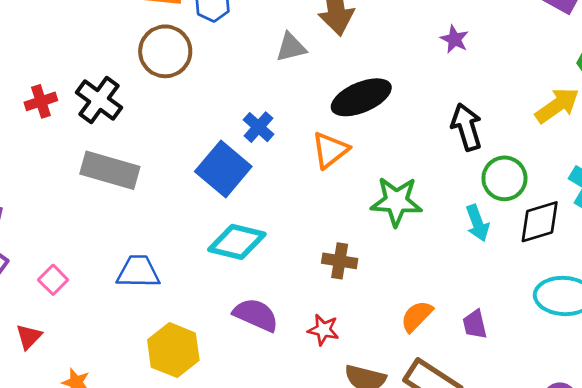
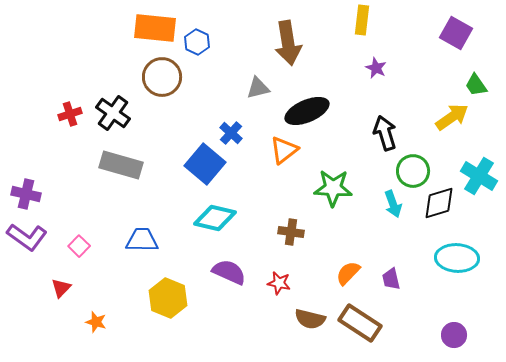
gray triangle: (291, 47) -> (258, 88), moved

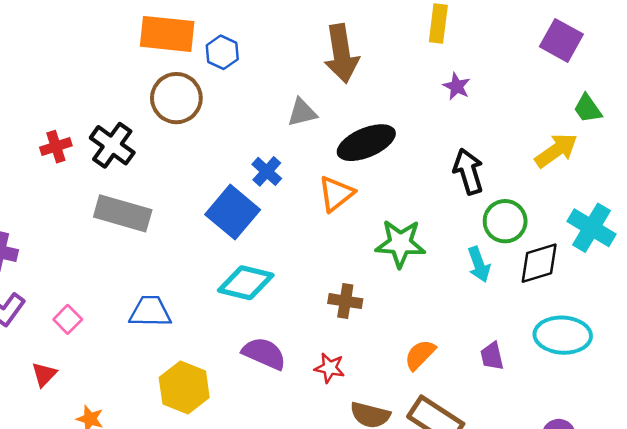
purple trapezoid: (391, 279) -> (492, 356), moved

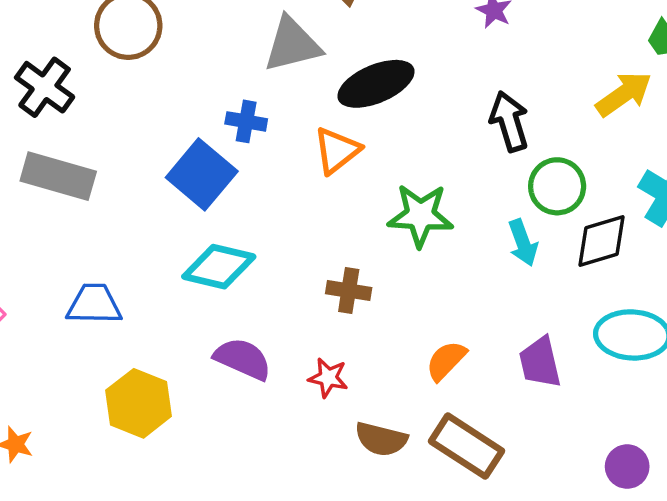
gray triangle: (302, 113) -> (292, 45), size x1.5
blue cross: (267, 171) -> (246, 121), turned -32
purple trapezoid: (492, 356) -> (540, 362), size x1.4

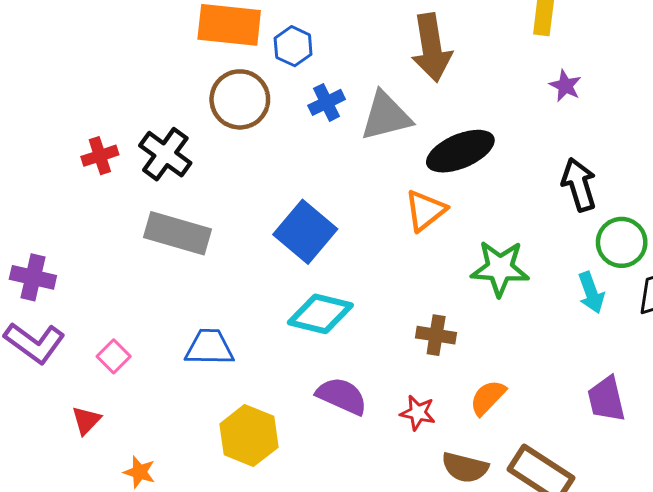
blue cross: (246, 121) -> (327, 102), moved, turned -36
orange semicircle: (446, 361) -> (488, 398), moved

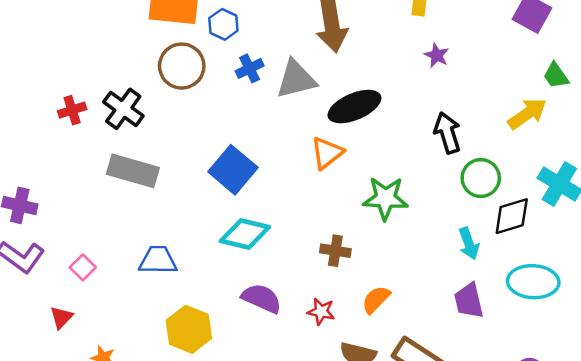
cyan arrow: (591, 293) -> (469, 244), moved

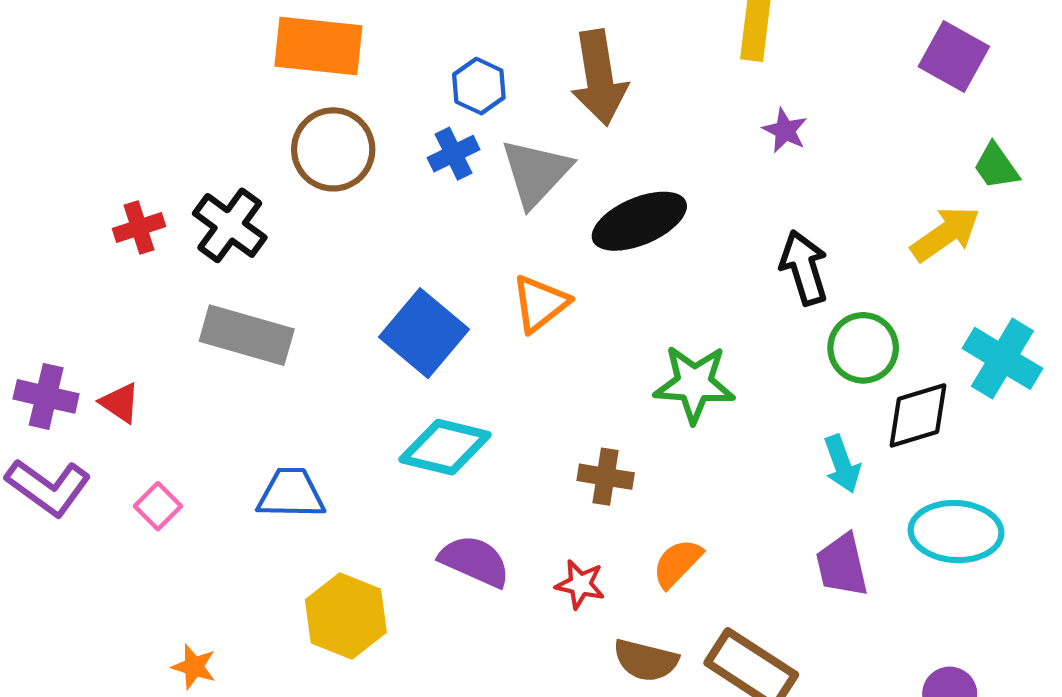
blue hexagon: (223, 24) -> (479, 86), moved
gray triangle: (296, 79) -> (536, 173), turned -33
orange triangle: (327, 153) -> (540, 304), moved
red triangle: (61, 317) -> (120, 403), moved, turned -40

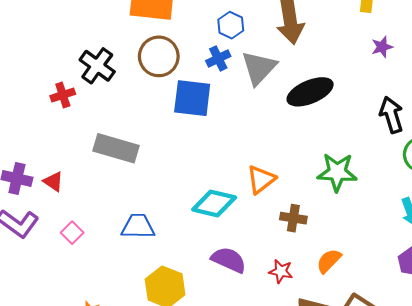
purple star: (785, 130) -> (382, 47), turned 30
black cross: (230, 225) -> (97, 66), moved
orange triangle: (540, 304) -> (261, 179), moved
blue square: (424, 333) -> (192, 98), moved, turned -33

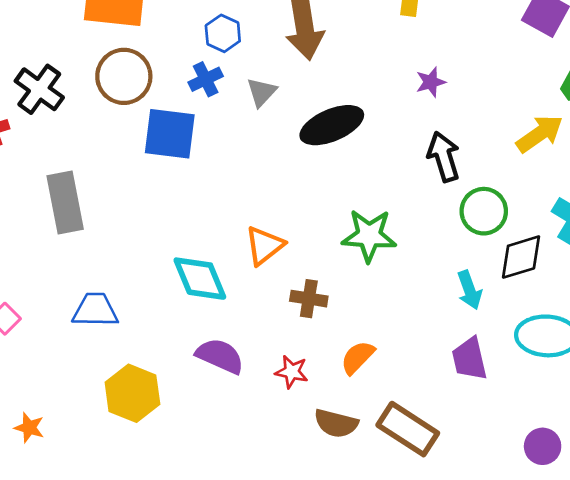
purple star: (382, 47) -> (431, 82), moved
gray triangle: (259, 68) -> (262, 92), size x0.6
gray rectangle: (116, 148) -> (65, 203), turned 63
cyan diamond: (214, 203) -> (200, 279), turned 54

